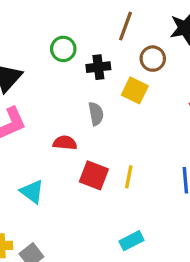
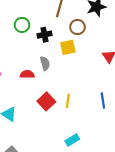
yellow square: (135, 90) -> (68, 47), turned -35
red semicircle: (65, 143) -> (27, 74), moved
red square: (94, 175) -> (46, 101), turned 30

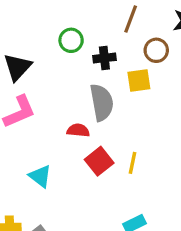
gray semicircle: (45, 63) -> (102, 102), size x1.6
red semicircle: (27, 74) -> (78, 130), moved

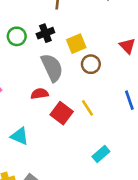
green circle: (71, 40) -> (17, 36), moved
brown circle: (156, 50) -> (91, 64), moved
yellow line: (132, 163) -> (87, 108), turned -30

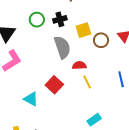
brown circle: (91, 64) -> (101, 40), moved
red semicircle: (40, 94) -> (79, 65), moved
red square: (62, 113) -> (54, 85), moved

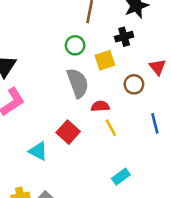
black cross: (60, 19) -> (124, 37), moved
green circle: (37, 20) -> (75, 45), moved
brown circle: (101, 40) -> (134, 84), moved

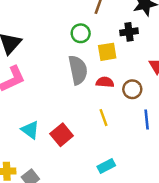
brown circle: (134, 84) -> (132, 89), moved
red semicircle: (100, 106) -> (105, 82), moved
red square: (68, 132) -> (62, 135), moved

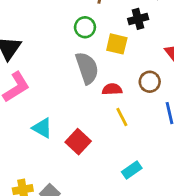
yellow square: (107, 52) -> (117, 44), turned 30
red semicircle: (105, 82) -> (112, 89), moved
cyan triangle: (30, 130) -> (42, 128), moved

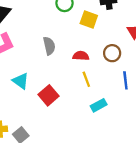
gray semicircle: (87, 68) -> (49, 46), moved, size x0.7
cyan rectangle: (132, 170) -> (99, 105), moved

